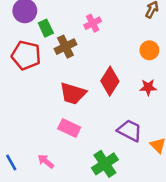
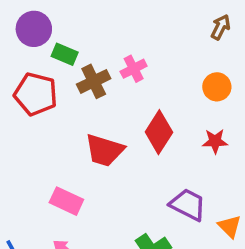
pink cross: (93, 23) -> (134, 69), moved
green rectangle: (46, 28) -> (65, 54), turned -42
pink rectangle: (69, 128) -> (66, 201), moved

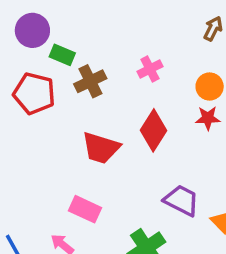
pink cross: (134, 69) -> (150, 69), moved
red star: (215, 141) -> (208, 118), moved
pink rectangle: (66, 201) -> (85, 209), moved

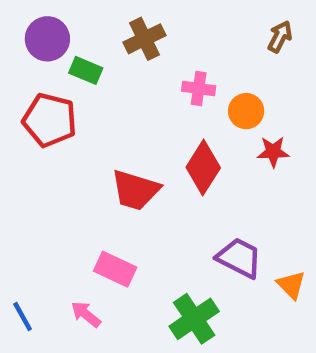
pink cross: (150, 69) -> (199, 89), turned 35
brown cross: (90, 81) -> (144, 39), moved
orange circle: (210, 86) -> (246, 111), moved

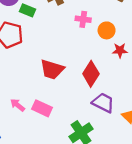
red diamond: (203, 168) -> (91, 74), moved
pink arrow: (86, 314) -> (18, 105), moved

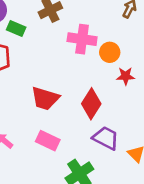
pink cross: (83, 19) -> (82, 39), size x1.5
pink rectangle: (42, 108) -> (48, 141), moved

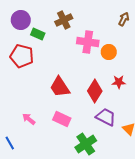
red star: (126, 76) -> (119, 82), moved
red trapezoid: (45, 98) -> (60, 87), turned 40

